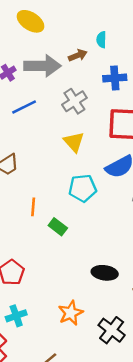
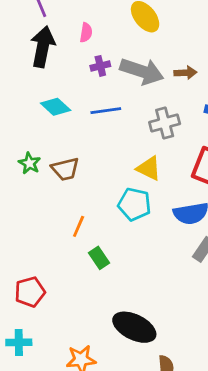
yellow triangle: (74, 142) -> (149, 168), turned -40
cyan pentagon: (83, 188) -> (134, 204), moved
black ellipse: (105, 273) -> (134, 327), size x1.4

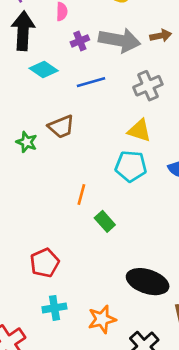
cyan diamond: (56, 107) -> (44, 70), moved
brown trapezoid: (65, 169) -> (61, 127), moved
cyan cross: (19, 342) -> (54, 308), moved

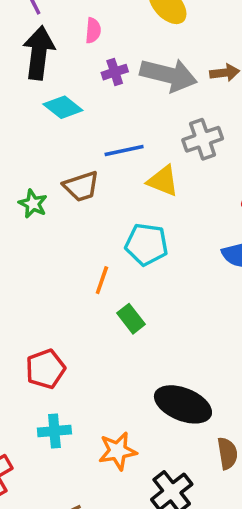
blue line: (91, 82) -> (124, 150), moved
yellow triangle: (139, 131) -> (163, 181), moved
cyan pentagon: (131, 166) -> (146, 244), moved

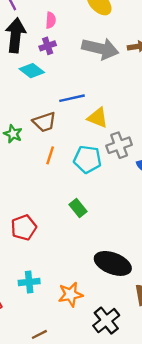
purple cross: (115, 72) -> (48, 46), moved
gray cross: (203, 139) -> (119, 145), moved
orange line: (102, 280) -> (50, 155), moved
red pentagon: (45, 369) -> (24, 228), moved

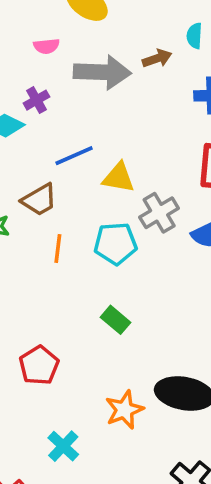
pink semicircle: (51, 20) -> (46, 46), moved, turned 91
purple cross: (48, 46) -> (37, 100), moved
cyan cross: (29, 282) -> (63, 446), turned -30
orange star: (71, 294) -> (124, 410), moved

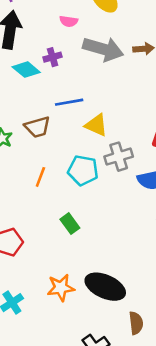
orange line: (58, 249) -> (40, 177), moved

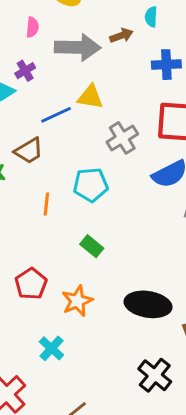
pink semicircle: (69, 21) -> (32, 27), turned -78
yellow triangle: (96, 125) -> (90, 97), moved
gray cross: (119, 157) -> (122, 138), moved
orange star: (61, 288) -> (77, 301), moved

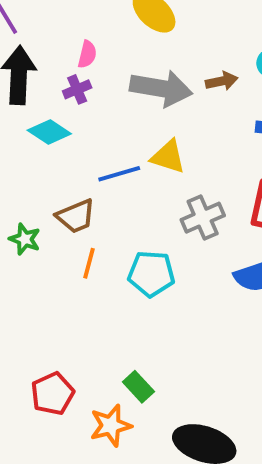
pink semicircle: (32, 27) -> (87, 54), moved
purple cross: (25, 71) -> (77, 89), moved
orange line: (46, 204) -> (89, 263), moved
green rectangle: (92, 246) -> (138, 387), moved

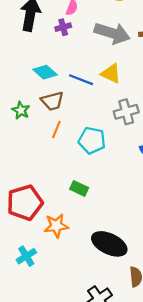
cyan diamond: (49, 132) -> (45, 72), moved
blue line: (119, 174) -> (81, 80), turned 30
green rectangle: (138, 387) -> (79, 188), moved, turned -30
red pentagon: (52, 394) -> (25, 203), size x1.4

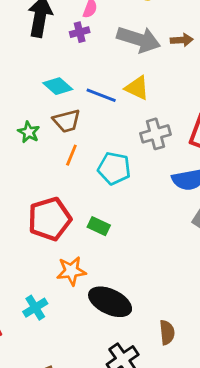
red pentagon: (25, 203) -> (50, 219), moved
black ellipse: (109, 244) -> (110, 302), moved

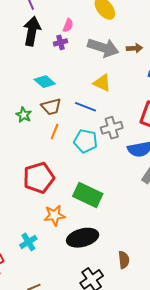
blue line: (101, 95) -> (85, 107), moved
gray cross: (156, 134) -> (112, 128), moved
green rectangle: (99, 226) -> (88, 195), moved, size x1.8
black ellipse: (110, 302) -> (83, 238), turned -40

